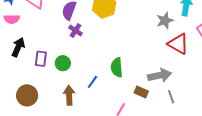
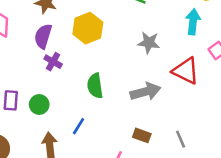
gray star: (165, 21) -> (149, 43), moved, turned 30
green semicircle: (117, 67) -> (95, 86), moved
gray arrow: (160, 75) -> (145, 92), moved

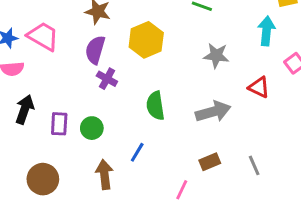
red triangle: (186, 71) -> (259, 87), size x0.7
brown rectangle: (142, 135) -> (210, 162), turned -42

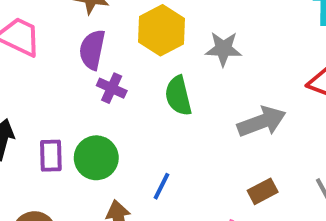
gray star: (216, 56) -> (223, 49), moved
green semicircle: (155, 106) -> (178, 96), moved
green circle: (92, 128) -> (96, 158), size x1.4

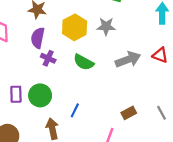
gray star: (223, 49) -> (106, 26), moved
green semicircle: (178, 96) -> (84, 62), turned -48
gray arrow: (262, 122) -> (128, 59), moved

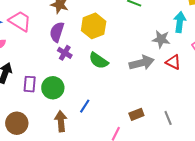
gray star: (106, 26) -> (161, 39), moved

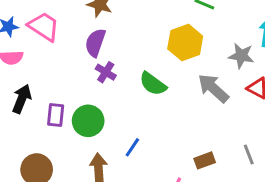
yellow hexagon: (94, 26) -> (185, 43), moved
gray arrow: (142, 63) -> (213, 88), turned -125
gray line: (168, 118) -> (249, 154), moved

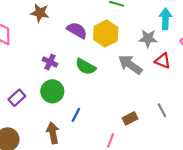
purple semicircle: (95, 43) -> (77, 30), moved, turned 108
purple rectangle: (56, 115) -> (17, 98), turned 49
green circle: (88, 121) -> (52, 91), moved

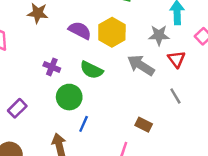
red triangle: (163, 61) -> (176, 59), turned 35
green circle: (52, 91) -> (69, 97), moved
gray line: (162, 110) -> (175, 96), moved
brown rectangle: (130, 118) -> (144, 125), turned 56

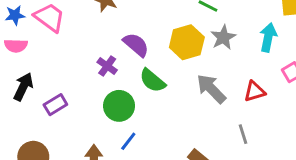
purple semicircle: (80, 30) -> (136, 45), moved
gray star: (159, 35) -> (223, 37), moved, turned 30
red triangle: (176, 59) -> (255, 91), turned 36

